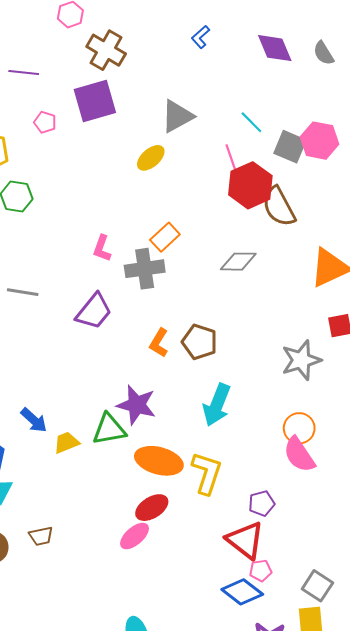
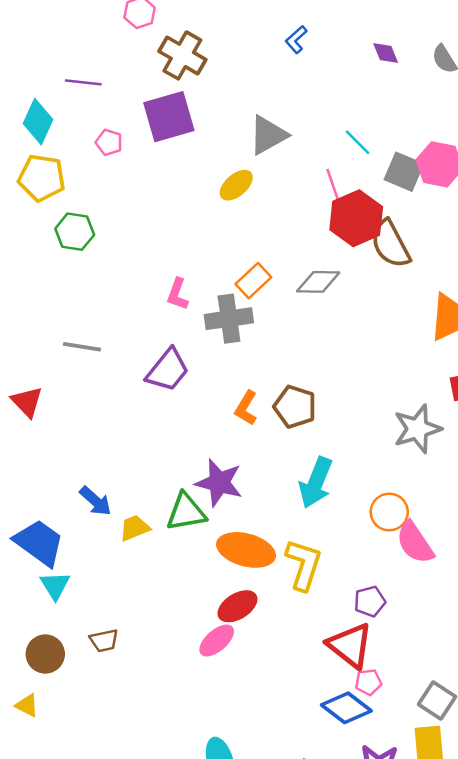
purple diamond: (275, 48) -> (386, 53), size x0.6
gray diamond: (238, 262) -> (318, 282), moved
orange circle: (299, 428) -> (389, 512), moved

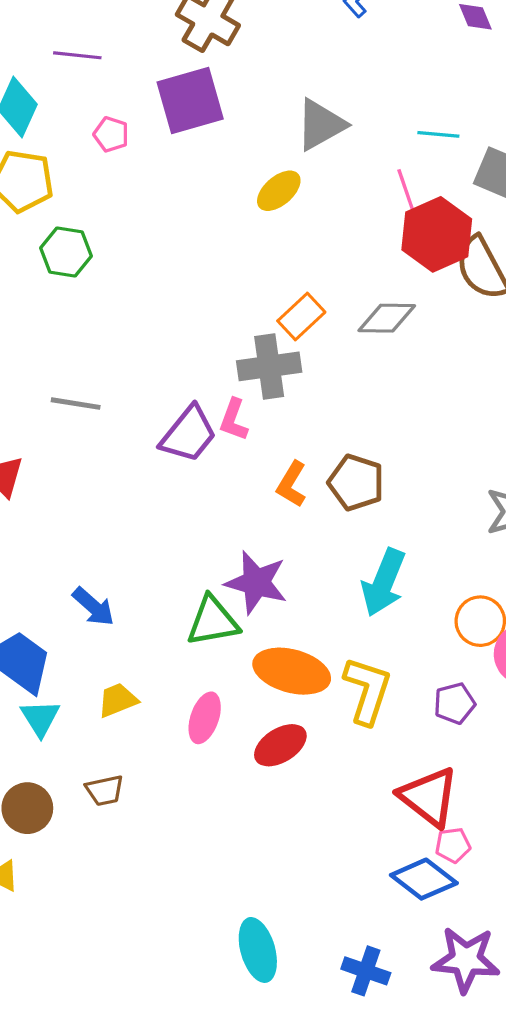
cyan line: (357, 142) -> (438, 134), turned -40
pink L-shape: (177, 294) -> (234, 420), moved
yellow trapezoid: (135, 528) -> (118, 700), moved
purple pentagon: (370, 601) -> (454, 703), moved
pink ellipse: (217, 641) -> (205, 718), moved, turned -30

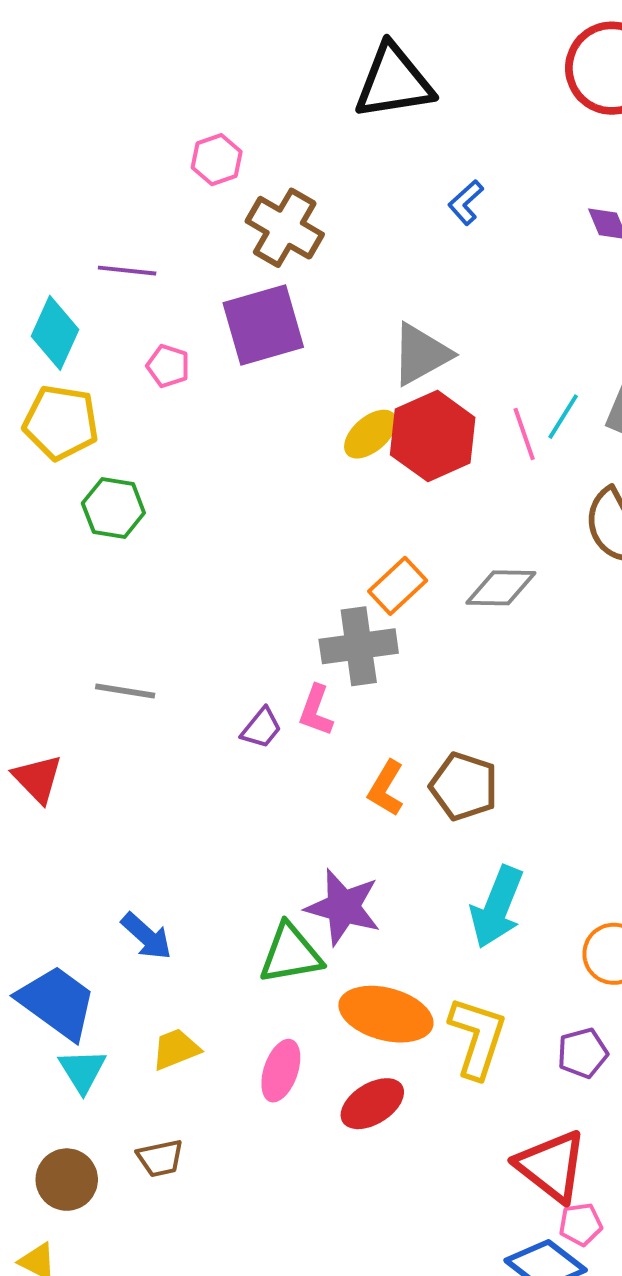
cyan line: (438, 134) -> (563, 417), moved, turned -63
red hexagon: (437, 234) -> (433, 436), moved
purple trapezoid: (189, 434) -> (261, 728), size x0.6

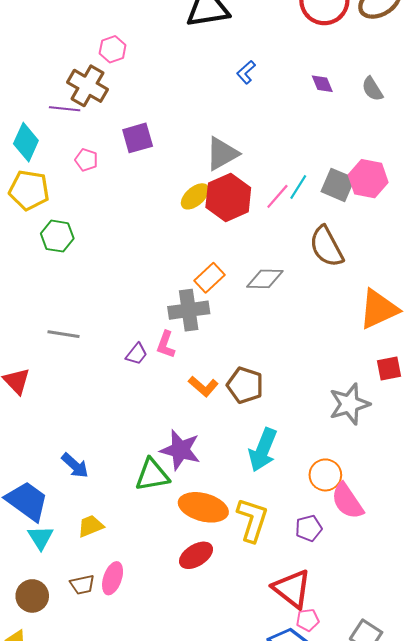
brown cross: (285, 228) -> (88, 86), moved
purple square: (263, 325) -> (138, 138), size x0.7
pink line: (524, 434) -> (277, 196), turned 60
orange L-shape: (386, 788) -> (203, 386), turned -80
pink ellipse: (281, 1071) -> (113, 578), moved

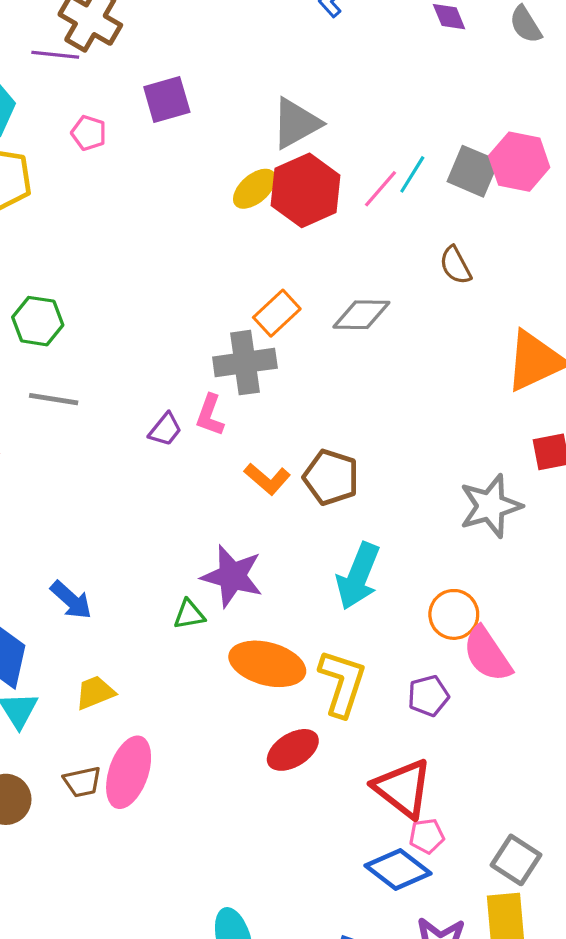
green hexagon: (57, 236) -> (38, 321), moved
brown semicircle: (326, 246) -> (455, 265), size x0.6
green triangle: (152, 475) -> (189, 614), size x0.6
red ellipse: (196, 555) -> (293, 750), moved
pink ellipse: (113, 578) -> (129, 772), size x1.4

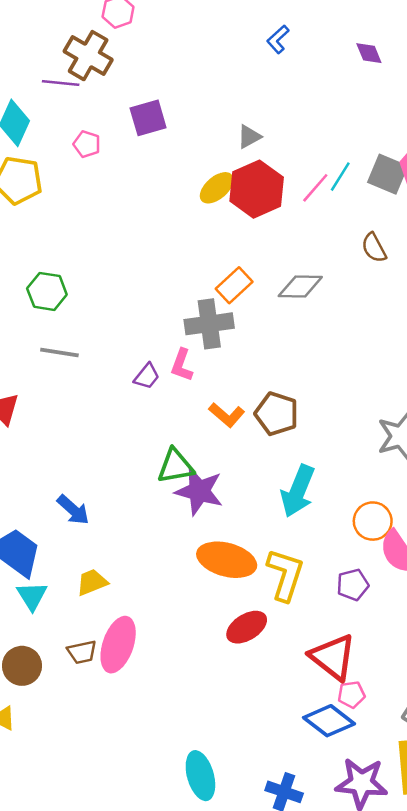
gray triangle: (296, 123) -> (249, 137), size x0.6
green triangle: (189, 614) -> (175, 466), moved, size x1.5

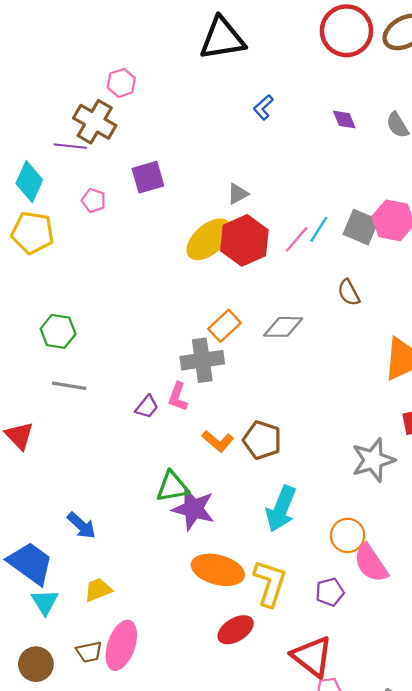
yellow ellipse: (217, 188) -> (209, 239), size x1.5

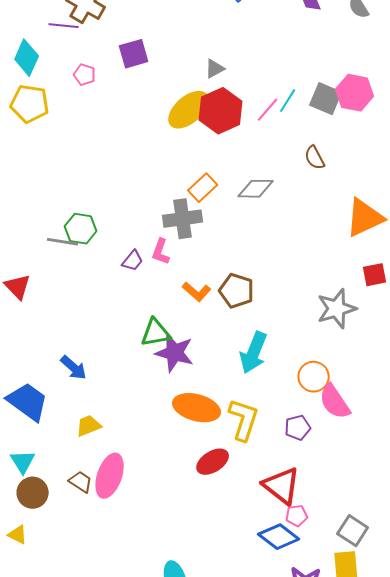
green hexagon: (58, 331) -> (81, 229), moved
cyan triangle: (45, 602) -> (23, 462), moved
brown trapezoid: (89, 652) -> (81, 482), turned -135

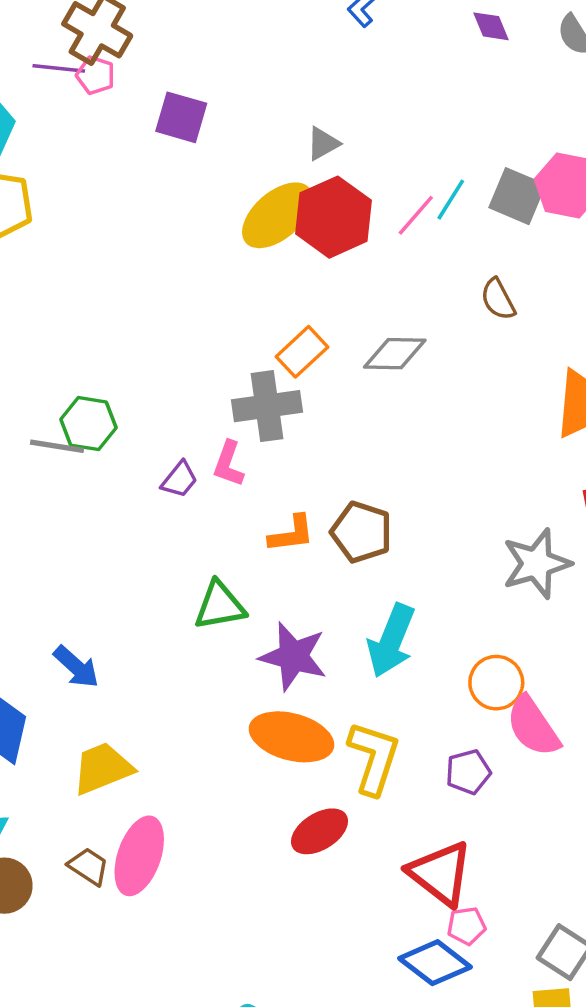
purple square: (134, 54) -> (181, 117), turned 32
pink pentagon: (85, 75) -> (95, 75), moved
orange L-shape: (197, 292) -> (291, 534), turned -48
purple star: (175, 353) -> (293, 656), moved
yellow trapezoid: (89, 426) -> (102, 768), size x1.4

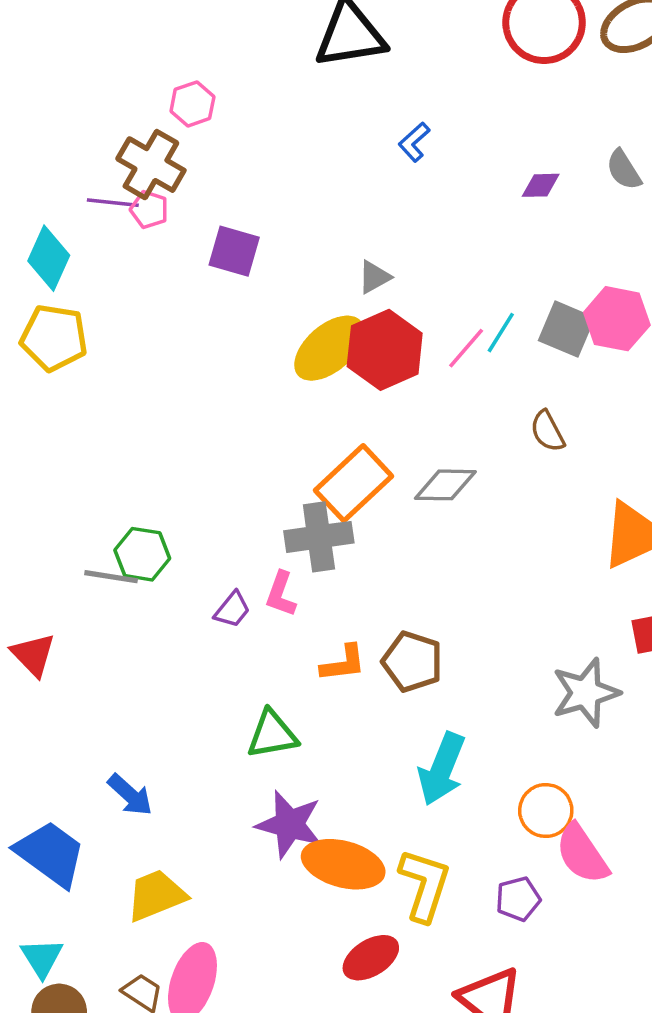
purple diamond: (491, 26) -> (541, 185), moved, turned -69
orange rectangle: (302, 352) -> (354, 483), size x1.5
purple star: (293, 656) -> (289, 824), moved

